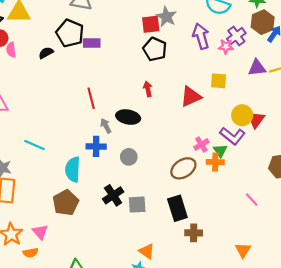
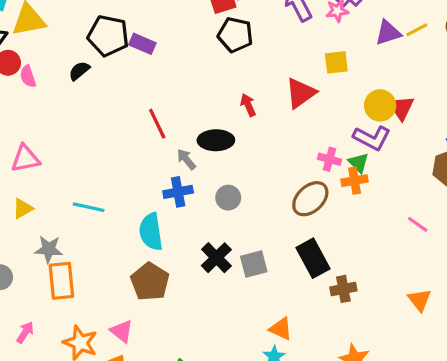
purple rectangle: (92, 43) -> (142, 44), turned 35
red arrow: (148, 89) -> (248, 105), moved
pink cross: (201, 145) -> (329, 159), turned -32

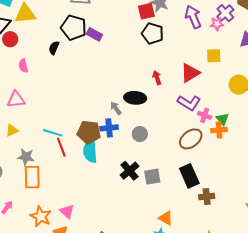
black semicircle: (79, 71) -> (54, 48), turned -32
pink semicircle: (28, 76) -> (23, 66), moved
red line: (157, 124) -> (61, 147), moved
purple L-shape: (372, 138) -> (189, 103), moved
brown pentagon: (150, 282) -> (89, 132), moved, turned -30

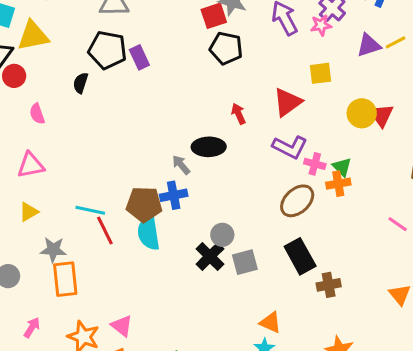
purple rectangle: (94, 34) -> (139, 57), turned 42
gray circle: (140, 134) -> (222, 235), moved

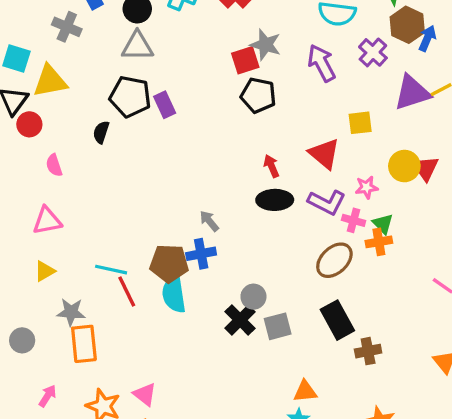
pink star: (321, 25) -> (367, 187), moved
purple triangle: (369, 45) -> (412, 93), size x1.4
red triangle: (287, 102) -> (324, 154), turned -44
black ellipse: (209, 147) -> (275, 200), moved
orange triangle: (270, 322) -> (305, 391), turned -30

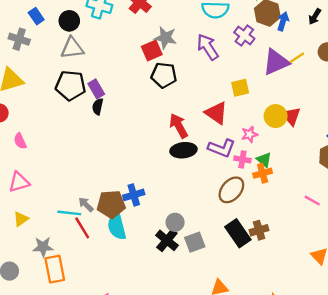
black semicircle: (101, 132) -> (98, 107), moved
red arrow: (271, 166) -> (179, 126), size x1.5
gray arrow: (209, 221) -> (86, 204), moved
brown cross: (368, 351) -> (259, 230), moved

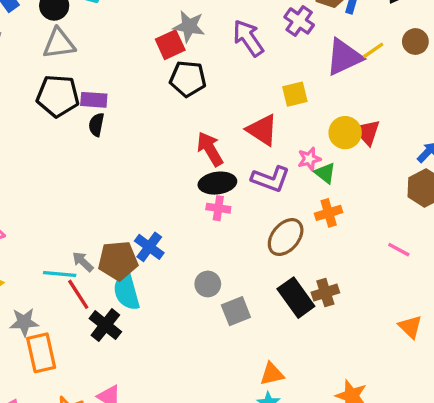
purple rectangle: (96, 89) -> (94, 100), turned -54
pink cross: (242, 159) -> (218, 208), moved
green triangle: (264, 160) -> (325, 173), moved
blue cross: (134, 195) -> (149, 247), turned -36
black cross: (167, 240) -> (105, 325), moved

